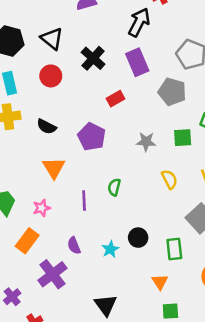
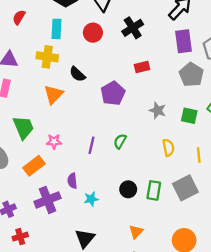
purple rectangle: (137, 62) -> (183, 41), moved
orange triangle: (54, 168) -> (53, 95), moved
cyan star: (110, 249) -> (91, 199), moved
green rectangle: (174, 249) -> (154, 190), moved

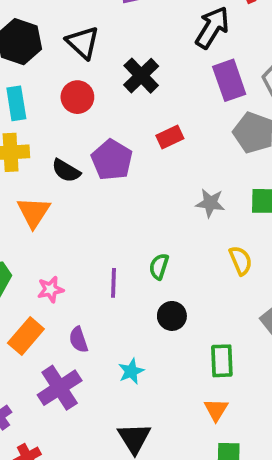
purple pentagon: (113, 93) -> (112, 160), moved
purple semicircle: (72, 181) -> (78, 340), moved
black circle: (128, 189) -> (172, 316), moved
green rectangle: (154, 190) -> (222, 361), moved

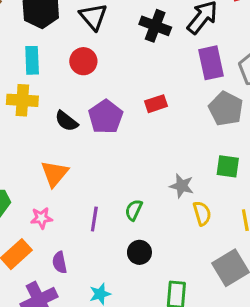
black cross: (141, 76) -> (155, 26), moved, turned -32
gray star: (210, 203) -> (182, 186), moved
orange triangle: (34, 212) -> (55, 173), moved

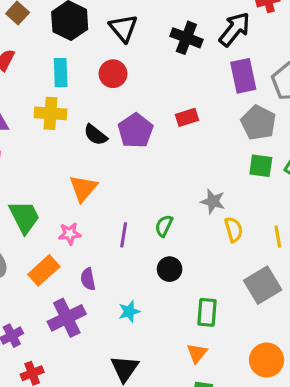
green square: (228, 166) -> (261, 166), moved

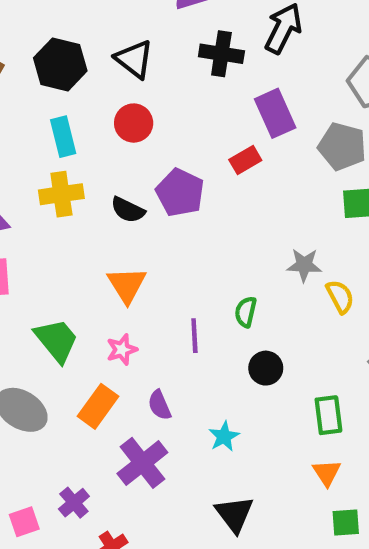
purple rectangle: (243, 76) -> (275, 113), moved

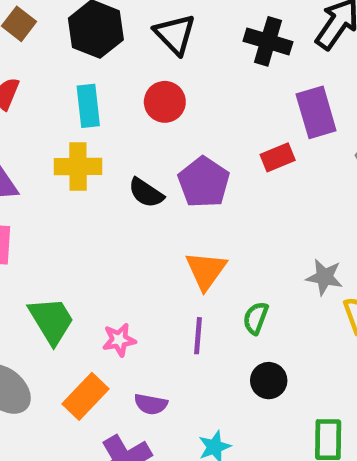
orange triangle: (127, 285) -> (206, 270), moved
purple semicircle: (159, 405) -> (151, 404), turned -64

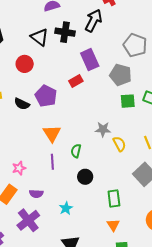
black triangle: (175, 34) -> (40, 37), moved

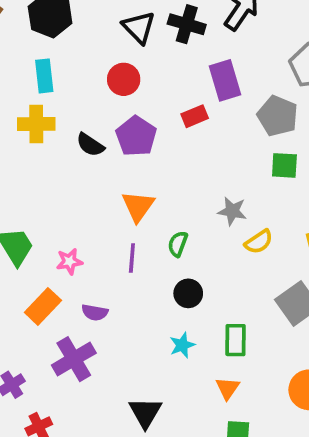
red circle: (25, 64) -> (124, 79), moved
yellow semicircle: (119, 144) -> (259, 242), turned 77
cyan star: (66, 208) -> (182, 345), moved

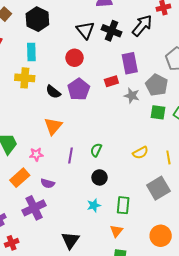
orange triangle: (138, 206) -> (53, 126), moved
gray star: (232, 211) -> (132, 96), moved

